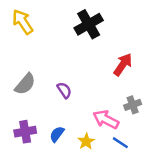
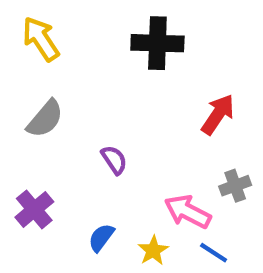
black cross: (89, 24) -> (157, 43), turned 32
gray semicircle: (25, 84) -> (45, 119), moved
purple cross: (25, 132) -> (34, 209), moved, turned -30

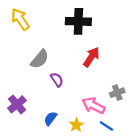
red arrow: (218, 114) -> (91, 57), moved
gray semicircle: (45, 119) -> (40, 59), moved

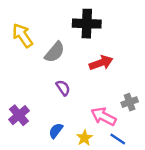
yellow arrow: (20, 19) -> (23, 35), moved
red arrow: (91, 57) -> (101, 63), turned 36
gray semicircle: (40, 59) -> (55, 52), moved

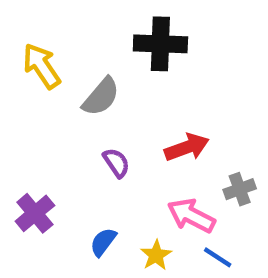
red arrow: (101, 63) -> (187, 147), moved

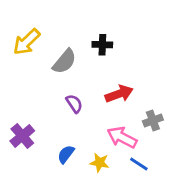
black cross: (160, 44) -> (102, 45), moved, size x0.6
yellow arrow: (42, 66) -> (27, 42), turned -100
yellow star: (156, 255) -> (100, 163), turned -30

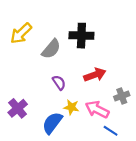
black cross: (102, 45) -> (81, 36), size x1.5
blue semicircle: (66, 154) -> (52, 123), size x1.5
yellow star: (100, 163) -> (71, 107), moved

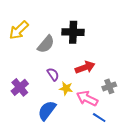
yellow star: (71, 107) -> (66, 88), moved
purple cross: (18, 108) -> (20, 87), moved

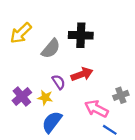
red arrow: (85, 67) -> (82, 74), moved
yellow star: (66, 88) -> (45, 98), moved

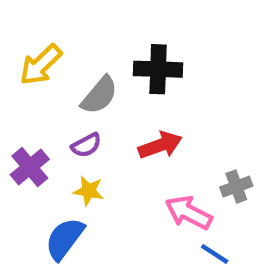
purple semicircle: (59, 82) -> (86, 145), moved, turned 96
purple cross: (22, 96) -> (30, 167), moved
blue semicircle: (52, 122) -> (65, 239), moved

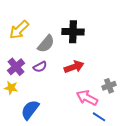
purple cross: (30, 167) -> (16, 67), moved
yellow star: (89, 191) -> (11, 88), moved

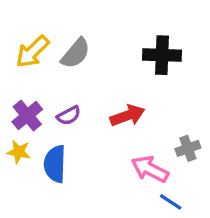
black cross: (73, 32) -> (162, 55), moved
gray semicircle: (46, 44) -> (76, 53), moved
blue semicircle: (30, 110) -> (55, 164), moved, turned -35

